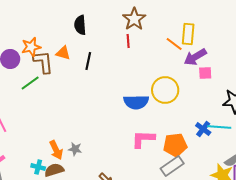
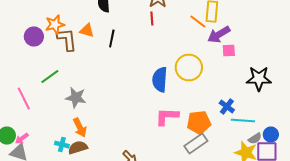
green line: (30, 83) -> (50, 76), moved
blue semicircle: (136, 102) -> (160, 80), turned 95
cyan line: (219, 127) -> (243, 120), moved
gray star: (75, 149) -> (76, 98), moved, size x1.5

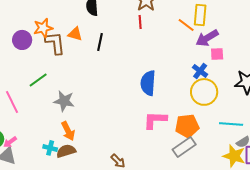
yellow circle: (189, 68) -> (204, 92), moved
blue cross: (227, 106) -> (200, 71), moved

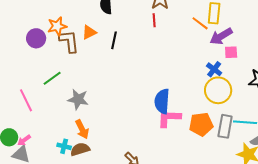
orange triangle: (75, 34) -> (89, 32), turned -42
blue semicircle: (148, 83) -> (162, 101), moved
gray rectangle: (184, 147) -> (225, 126), moved, turned -45

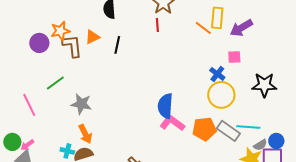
purple arrow: (221, 36) -> (241, 28), moved
pink L-shape: (169, 118) -> (172, 123), turned 35
gray rectangle: (225, 126) -> (228, 131), turned -65

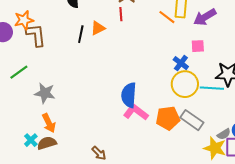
orange triangle: (92, 37) -> (98, 28), moved
cyan line: (248, 127) -> (212, 88), moved
cyan cross: (67, 151) -> (31, 140), turned 32

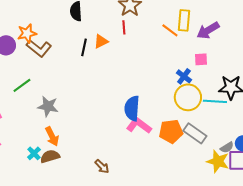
brown L-shape: (36, 35) -> (39, 48), turned 135

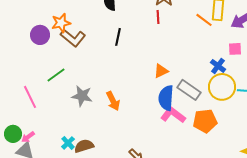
orange triangle: (101, 41) -> (161, 71), moved
gray rectangle: (195, 133) -> (189, 90), moved
orange arrow: (52, 136) -> (113, 101), moved

